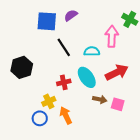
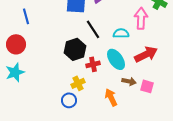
black hexagon: (22, 67) -> (75, 49), moved
orange arrow: (66, 115) -> (111, 97), moved

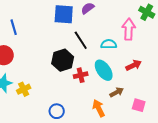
red arrow: (146, 54) -> (134, 65), size x0.7
brown arrow: (129, 81) -> (117, 92), turned -40
yellow cross: (78, 83) -> (24, 89), moved
pink square: (147, 86) -> (139, 105), moved

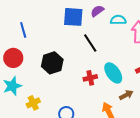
cyan semicircle: (109, 44) -> (118, 20), moved
black hexagon: (63, 60) -> (52, 63), moved
yellow cross: (24, 89) -> (33, 103), moved

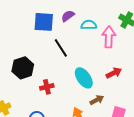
red cross: (90, 78) -> (47, 87), moved

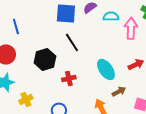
black line: (61, 48) -> (72, 42), moved

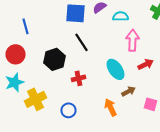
pink arrow: (131, 28) -> (132, 40), moved
yellow cross: (26, 99) -> (36, 99), size x1.5

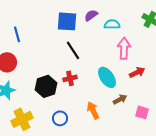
black hexagon: (54, 59) -> (46, 86), moved
red cross: (78, 78) -> (70, 78), moved
yellow cross: (36, 99) -> (22, 119), moved
orange arrow: (110, 107) -> (93, 110), moved

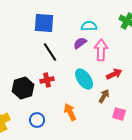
purple semicircle: (91, 15) -> (80, 43), moved
brown arrow: (120, 99) -> (104, 96), moved, turned -32

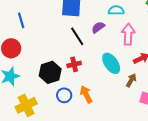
purple semicircle: (80, 43) -> (98, 27), moved
orange arrow: (70, 112) -> (86, 94), moved
blue circle: (37, 120) -> (64, 95), moved

